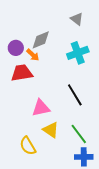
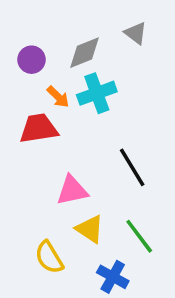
gray diamond: (41, 40) -> (84, 53), moved
purple circle: (16, 48) -> (32, 60), moved
cyan cross: (78, 53) -> (97, 93), moved
blue cross: (84, 157) -> (113, 277), moved, turned 30

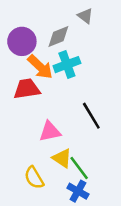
gray triangle: (136, 33) -> (85, 16), moved
purple circle: (32, 60) -> (22, 41), size x1.5
orange arrow: (58, 97) -> (40, 67), size x1.6
green line: (139, 236) -> (79, 168), moved

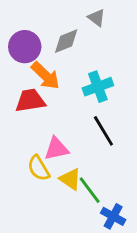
cyan cross: (67, 65) -> (98, 87), moved
yellow semicircle: (34, 178) -> (39, 168), moved
blue cross: (78, 191) -> (113, 216), moved

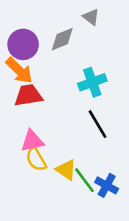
orange arrow: (45, 76) -> (19, 71), moved
pink triangle: (56, 149) -> (32, 141), moved
blue cross: (113, 216) -> (107, 185), moved

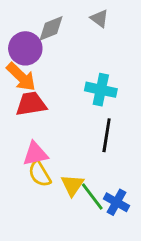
gray diamond: (62, 39) -> (51, 28), moved
cyan cross: (92, 82) -> (101, 90), turned 32
black line: (98, 124) -> (107, 135), turned 40
yellow triangle: (66, 170) -> (72, 185), turned 30

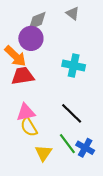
purple circle: (25, 48) -> (31, 38), moved
black line: (107, 135) -> (72, 113), moved, turned -55
yellow triangle: (72, 185) -> (43, 153), moved

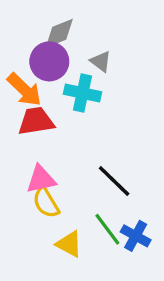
gray triangle: (73, 13) -> (101, 61), moved
cyan cross: (74, 65) -> (82, 93), moved
yellow triangle: (43, 153) -> (69, 244), turned -36

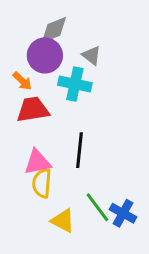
orange arrow: (24, 90) -> (22, 81), size x0.6
black line: (114, 181) -> (79, 150), moved, turned 52
yellow semicircle: (46, 203) -> (42, 183), turned 36

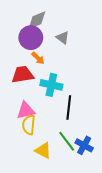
orange arrow: (22, 81) -> (38, 58), moved
cyan cross: (75, 84) -> (51, 85), moved
black line: (79, 150) -> (69, 107), moved

